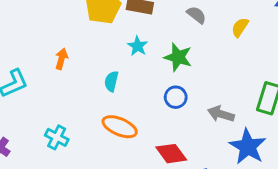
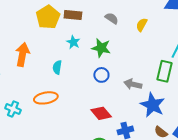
orange arrow: (61, 59) -> (22, 54), size x1.6
orange ellipse: (120, 127) -> (46, 98), moved, turned -30
cyan cross: (57, 137) -> (13, 109), moved

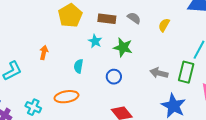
brown rectangle: (73, 15) -> (107, 19), moved
orange arrow: (22, 54) -> (44, 53), size x0.6
blue circle: (101, 75) -> (114, 77), moved
gray arrow: (133, 84) -> (159, 73), moved

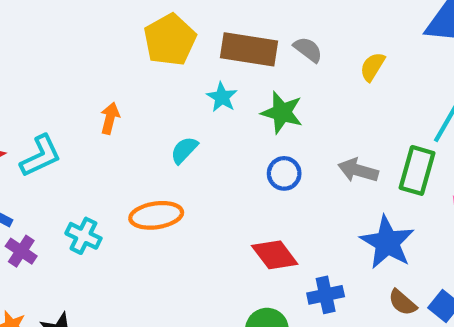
brown rectangle: (107, 19) -> (249, 49), size x1.4
cyan semicircle: (78, 66) -> (184, 150), turned 32
blue circle: (114, 77) -> (284, 173), moved

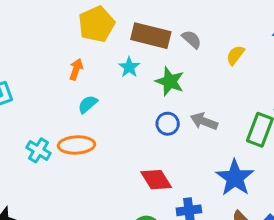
orange arrow: (110, 118) -> (76, 69), moved
cyan semicircle: (184, 150) -> (88, 104), moved
gray arrow: (358, 170) -> (204, 121), moved
cyan cross: (83, 236) -> (39, 150), moved

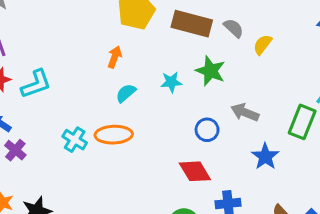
yellow semicircle: (235, 55) -> (263, 45), moved
cyan star: (129, 67) -> (171, 82), moved, turned 30
blue circle: (168, 124) -> (207, 130), moved
blue star: (235, 178) -> (265, 156), moved, size x0.7

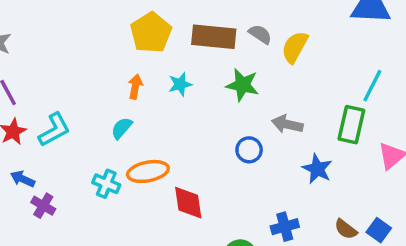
yellow semicircle: (263, 45) -> (295, 47), size x1.4
cyan star: (171, 82) -> (180, 84), moved
cyan semicircle: (126, 93) -> (122, 128), moved
red diamond: (195, 171) -> (188, 203), moved, turned 32

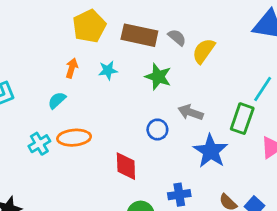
blue star: (317, 169) -> (211, 151), size x1.4
cyan cross: (106, 184) -> (39, 144), turned 30
red diamond: (188, 203) -> (126, 166), moved

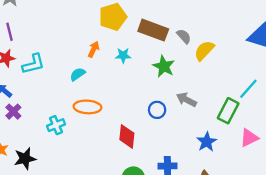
cyan cross: (39, 144) -> (56, 125), moved
blue star: (211, 151) -> (207, 142), moved, size x0.7

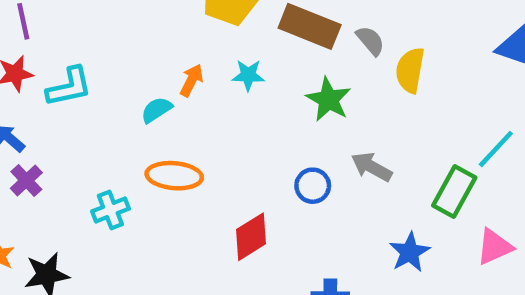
orange arrow: (94, 49) -> (191, 80), moved
yellow semicircle: (204, 51) -> (410, 70), turned -35
red diamond: (127, 136) -> (251, 237), turned 50

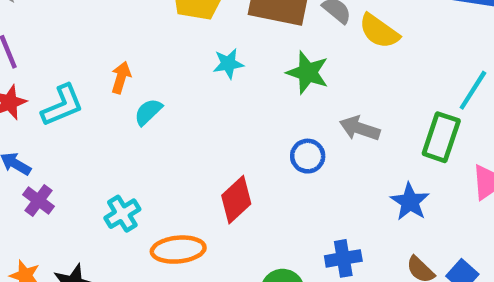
yellow semicircle: (410, 70) -> (379, 31), turned -54
orange arrow: (191, 80) -> (121, 77), moved
orange ellipse: (174, 176) -> (178, 250), moved
red diamond: (251, 237) -> (236, 200), moved

